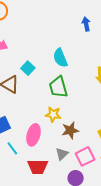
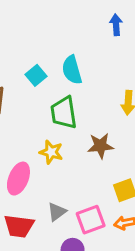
cyan square: (28, 68) -> (36, 75), moved
brown star: (70, 130) -> (101, 146), moved

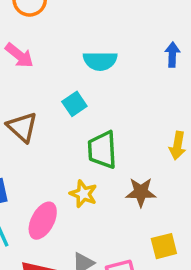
cyan semicircle: (72, 70) -> (100, 61), moved, turned -80

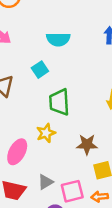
brown star: (141, 192) -> (87, 144), moved
yellow star: (83, 194) -> (46, 133), turned 30

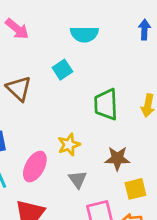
green trapezoid: (59, 102) -> (106, 104), moved
gray triangle: (45, 182) -> (78, 179), moved, turned -35

